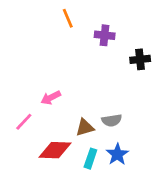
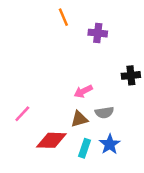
black cross: (140, 59) -> (131, 75), moved
pink arrow: (51, 98) -> (83, 91), moved

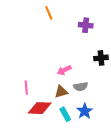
purple cross: (98, 33) -> (86, 25), moved
pink line: (22, 114) -> (26, 88), moved, turned -48
cyan rectangle: (85, 148) -> (65, 114), turned -48

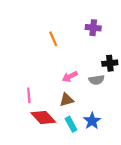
orange line: (49, 13) -> (53, 39), moved
gray semicircle: (81, 87) -> (97, 80), moved
red diamond: (40, 108) -> (43, 118), turned 45

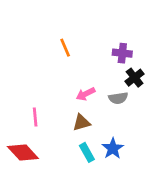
purple cross: (93, 28) -> (122, 53), moved
black cross: (110, 63) -> (135, 78), turned -32
red diamond: (43, 118) -> (23, 152), moved

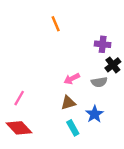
orange line: (65, 48) -> (56, 24), moved
pink line: (35, 117) -> (19, 98), moved, turned 35
blue star: (113, 148) -> (95, 114), moved

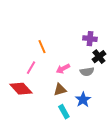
orange line: (56, 24) -> (42, 47), moved
pink line: (19, 98) -> (31, 68), moved
red diamond: (19, 128) -> (21, 89), moved

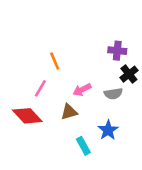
brown triangle: (60, 90) -> (69, 112), moved

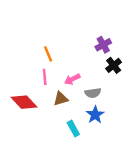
purple cross: (117, 51) -> (103, 45), turned -35
pink line: (40, 88) -> (45, 77), moved, turned -35
gray semicircle: (113, 94) -> (93, 93), moved

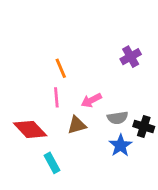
black cross: (114, 65) -> (144, 126), moved, turned -35
cyan rectangle: (73, 129) -> (52, 163), moved

